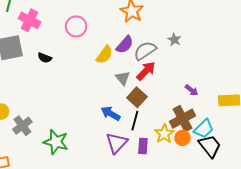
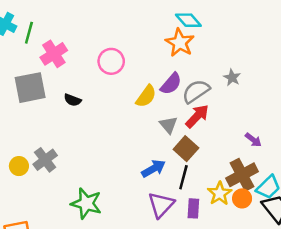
pink cross: (29, 20) -> (54, 54), turned 30
blue arrow: (111, 114) -> (154, 169), turned 120
gray cross: (22, 126) -> (45, 160), moved

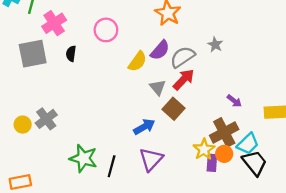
black semicircle: (73, 100) -> (71, 54), moved, turned 77
black line: (183, 177) -> (112, 166), moved
purple rectangle: (193, 208) -> (212, 163), moved

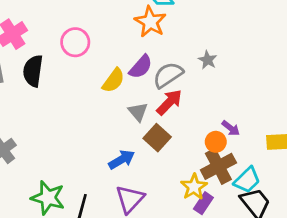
black semicircle: (71, 54) -> (33, 71), size x1.6
orange circle: (224, 154) -> (216, 142), moved
purple rectangle: (212, 163) -> (203, 203), turned 30

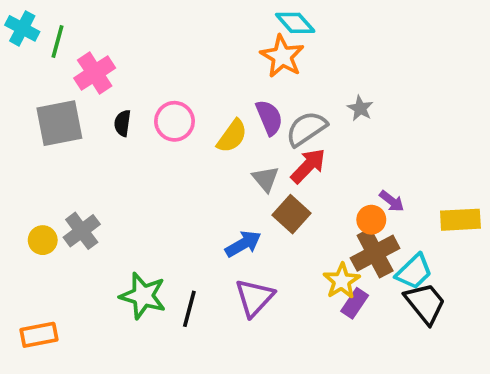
pink circle: (75, 42) -> (175, 121), moved
purple semicircle: (141, 67) -> (269, 118), turned -64
black semicircle: (33, 71) -> (123, 123), size x0.6

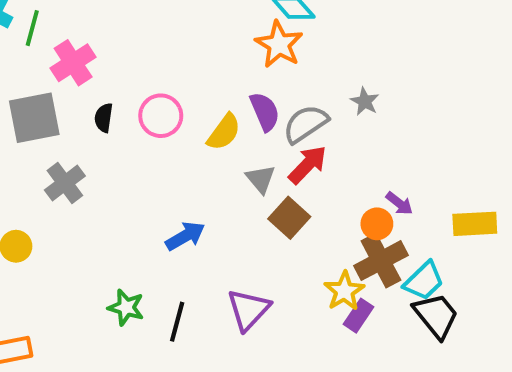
gray cross: (82, 231) -> (65, 183), moved
blue arrow: (243, 244) -> (185, 236), moved
green star: (143, 296) -> (126, 307), size x0.7

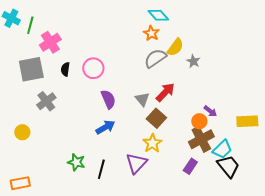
orange star: (279, 44) -> (151, 33), size x0.7
purple semicircle: (265, 112) -> (108, 99), moved
gray semicircle: (306, 124) -> (155, 58), moved
yellow semicircle: (224, 132) -> (175, 47), moved
yellow star: (344, 291) -> (152, 143), moved

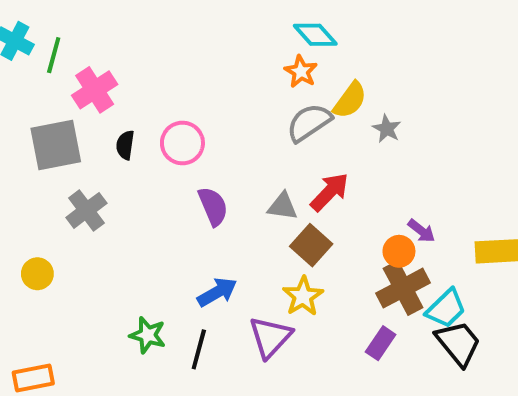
gray triangle: (142, 99) -> (283, 206), turned -42
blue arrow: (105, 127) -> (217, 292), moved

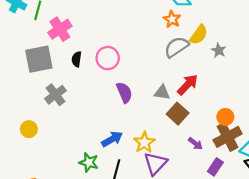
purple arrow: (421, 231) -> (195, 144), moved
blue arrow: (217, 292) -> (112, 139), moved
yellow star: (303, 296) -> (144, 142), moved

